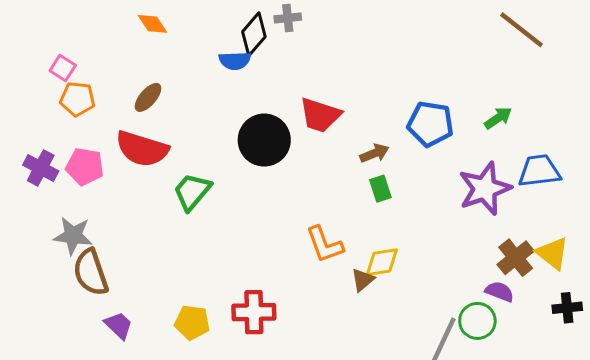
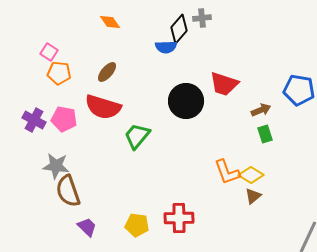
yellow diamond: (382, 262) -> (251, 175), moved, turned 40

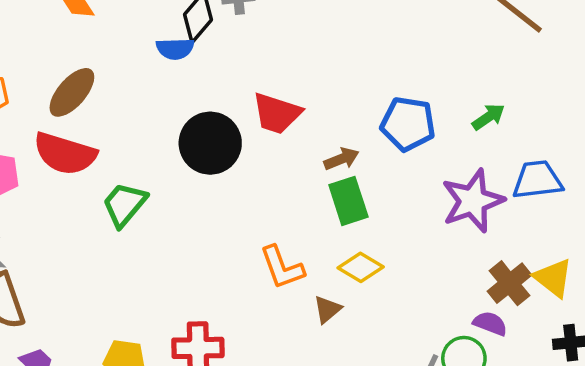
brown ellipse: (107, 72) -> (72, 92), size x1.4
green rectangle: (265, 134) -> (348, 201), size x1.5
yellow diamond: (251, 175) -> (361, 267), moved

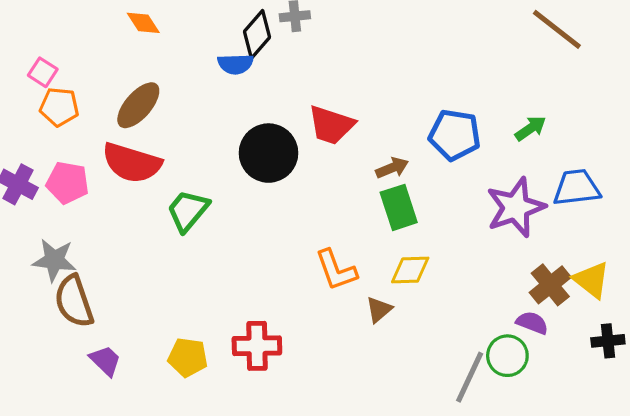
yellow diamond: (361, 267) -> (410, 270), turned -33

